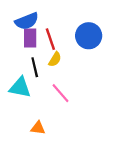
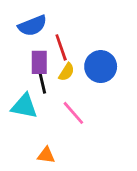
blue circle: (89, 36) -> (101, 67), moved
purple rectangle: (30, 38) -> (39, 62), moved

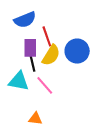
yellow semicircle: (67, 72) -> (51, 55), size x1.5
pink line: (73, 113) -> (45, 85), moved

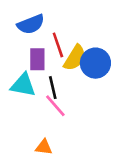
yellow semicircle: (51, 55) -> (75, 58), moved
black line: (32, 62) -> (53, 88), moved
cyan triangle: (19, 81) -> (23, 85), moved

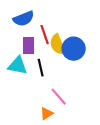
yellow semicircle: (75, 58) -> (58, 45), turned 125
pink line: (55, 106) -> (59, 97), moved
orange triangle: (44, 147) -> (47, 114), moved, turned -40

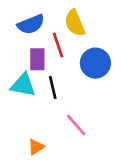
yellow semicircle: (58, 45) -> (75, 23), moved
orange triangle: (47, 114) -> (36, 147), moved

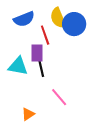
purple rectangle: (37, 59) -> (37, 53), moved
blue circle: (95, 63) -> (74, 24), moved

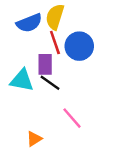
yellow semicircle: (58, 18) -> (55, 17), moved, turned 40
blue circle: (74, 24) -> (79, 46), moved
black line: (41, 68) -> (50, 83), turned -42

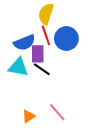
blue semicircle: (29, 23) -> (24, 43), moved
pink line: (72, 118) -> (57, 112), moved

